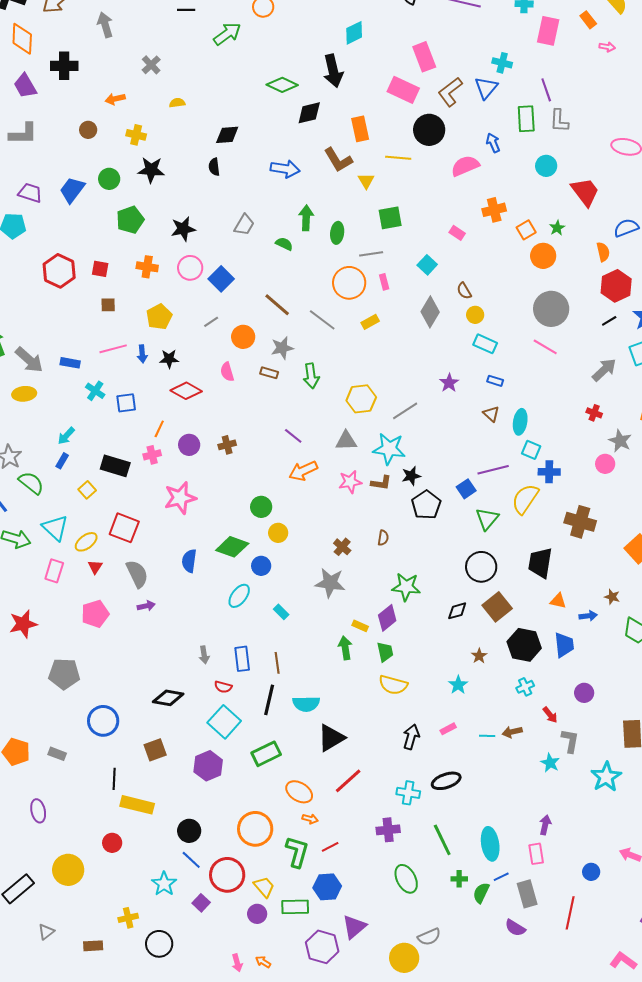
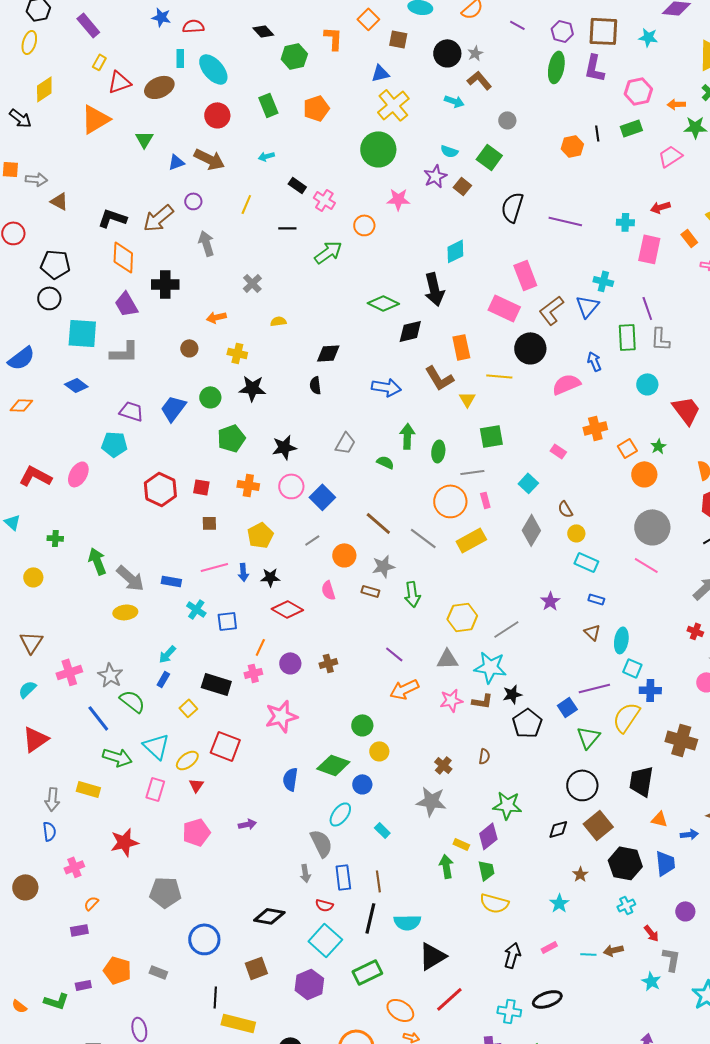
yellow rectangle: (370, 322) -> (471, 540), size x1.6
gray semicircle: (137, 574) -> (321, 843), moved

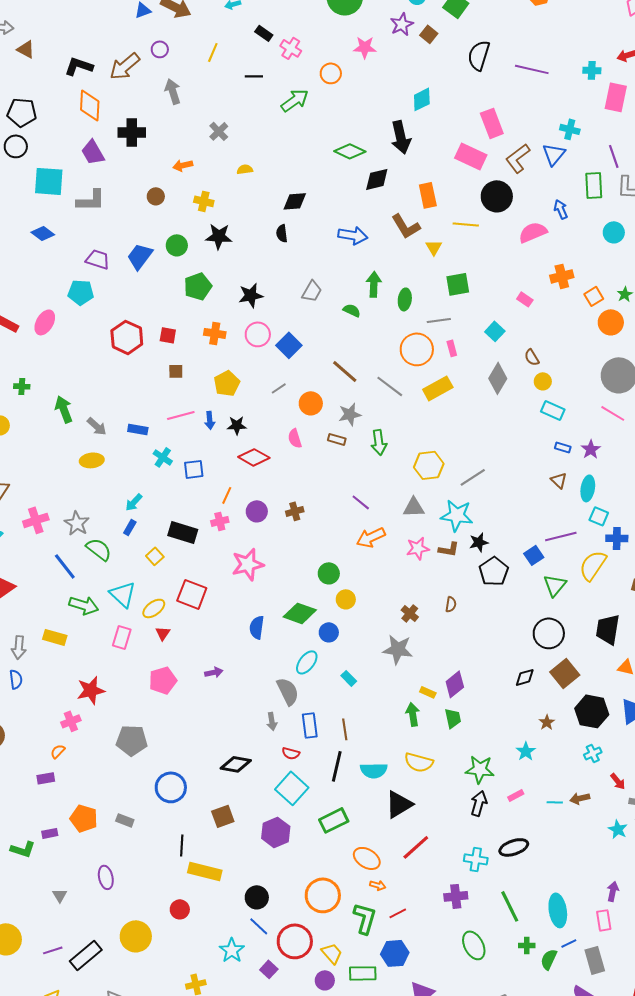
gray arrow: (130, 578) -> (97, 426), size x0.7
purple star: (550, 601) -> (591, 449), moved
green star: (507, 805) -> (480, 769), moved
pink cross: (74, 867) -> (71, 721), moved
yellow semicircle: (494, 903) -> (419, 762), moved

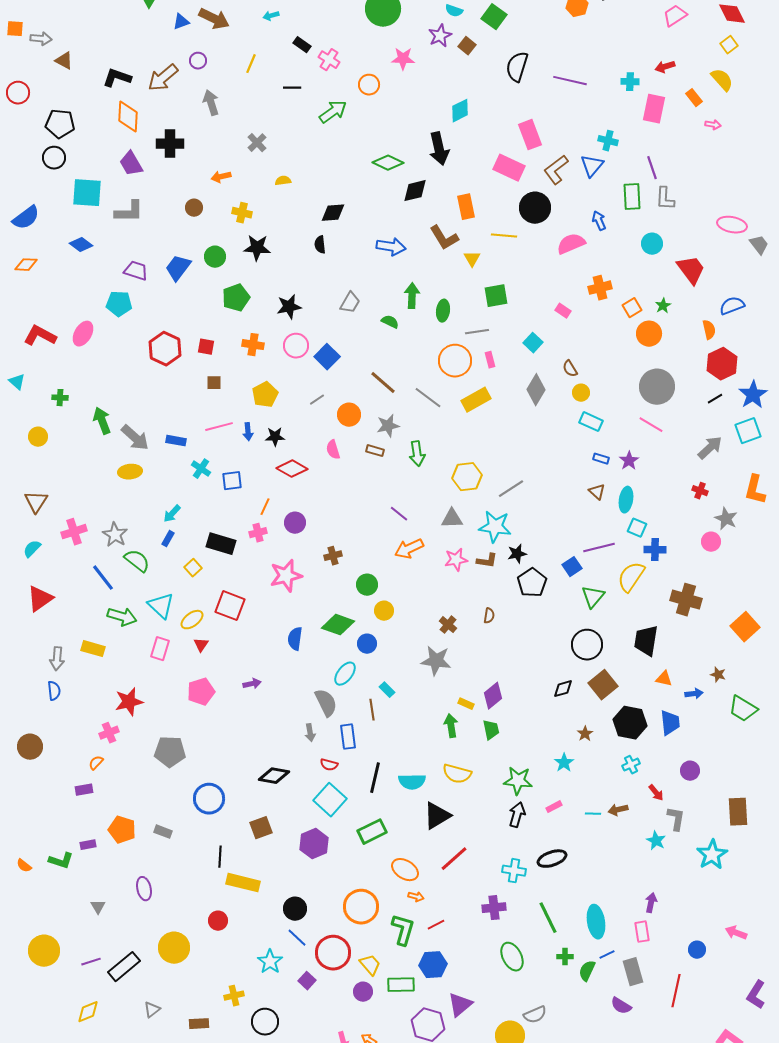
gray arrow: (97, 426) -> (135, 438), size x1.4
brown cross: (295, 511) -> (333, 556), moved
brown line: (345, 729) -> (372, 710), moved

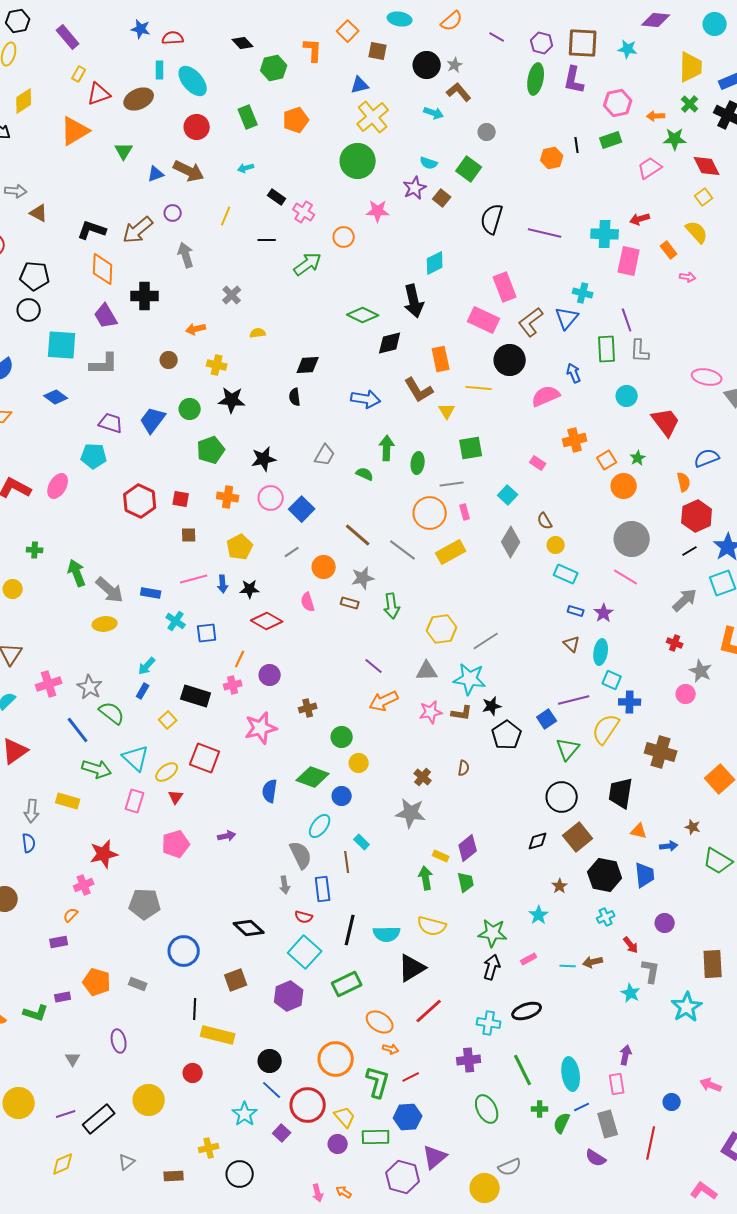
cyan cross: (630, 82) -> (605, 234), size x1.5
black diamond: (274, 776) -> (249, 928), turned 32

